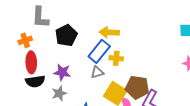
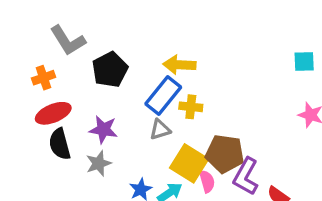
gray L-shape: (40, 17) -> (68, 40), turned -35
red ellipse: (31, 62) -> (53, 113), turned 70
black semicircle: (35, 81) -> (60, 144), turned 84

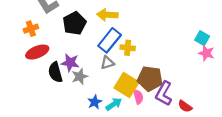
cyan square: (304, 62) -> (202, 38), moved, turned 32
yellow arrow: (179, 65) -> (107, 15), moved
black semicircle: (60, 144) -> (55, 72), moved
gray star: (99, 163) -> (80, 76), moved

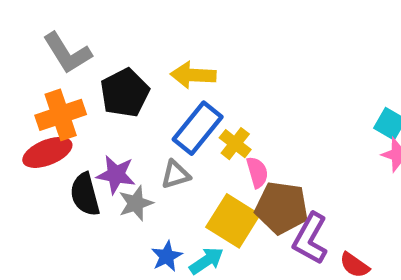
orange cross: (31, 29) -> (61, 115), moved, size x1.5
yellow cross: (128, 48) -> (235, 144), turned 32
gray triangle: (107, 63) -> (176, 175), moved
pink semicircle: (138, 97) -> (257, 172), moved

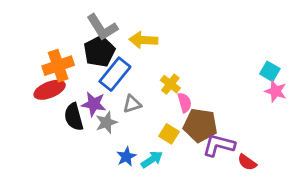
gray L-shape: (67, 53) -> (102, 27), moved
blue rectangle: (198, 128) -> (115, 74), moved
yellow square: (233, 221) -> (169, 134), size x0.6
purple L-shape: (310, 239) -> (219, 145), turned 76

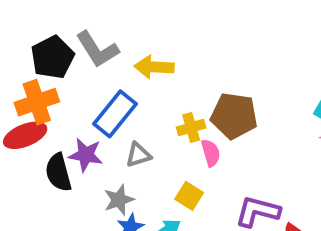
black pentagon: (99, 51) -> (52, 57), moved
yellow cross: (170, 84) -> (191, 128), turned 36
gray star: (106, 122) -> (119, 200), moved
brown pentagon: (200, 125) -> (234, 116), moved

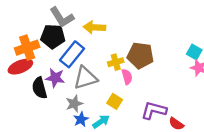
black pentagon: (52, 57) -> (53, 36), moved, turned 30
gray triangle: (138, 155) -> (85, 78), size x1.6

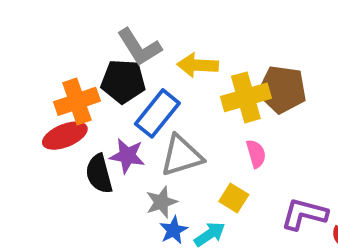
brown pentagon: (140, 55) -> (282, 89), moved
yellow cross: (116, 62) -> (246, 97), moved, size x1.6

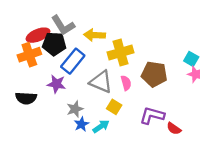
brown pentagon: (282, 89) -> (154, 74), moved
red ellipse: (65, 136) -> (38, 35), moved
gray triangle: (182, 156) -> (101, 82), moved, turned 40
black semicircle: (99, 174) -> (26, 98), moved, turned -72

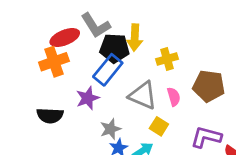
yellow arrow: (94, 35) -> (135, 38), turned -90
black pentagon: (54, 44) -> (115, 48), moved
yellow cross: (121, 52) -> (167, 59), size x0.7
purple star: (56, 84) -> (88, 98), turned -30

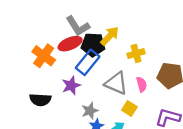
red ellipse: (65, 38) -> (70, 44), moved
yellow arrow: (135, 38) -> (110, 36), turned -140
orange cross: (54, 62) -> (44, 56), turned -35

